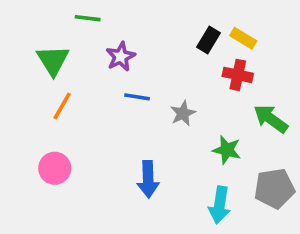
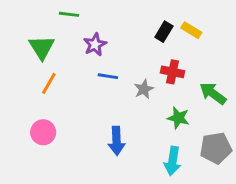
red cross: (238, 75) -> (173, 72), moved

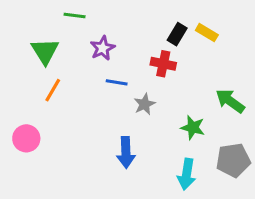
red cross: (173, 72) -> (163, 64), moved
gray star: (144, 89) -> (145, 104), moved
pink circle: (43, 132) -> (26, 138), moved

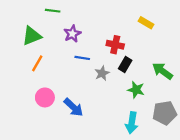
black rectangle: (177, 34) -> (125, 65), moved
green triangle: (45, 51) -> (32, 36), turned 40
pink circle: (26, 138) -> (45, 97), moved
blue arrow: (126, 152) -> (73, 107), moved, turned -45

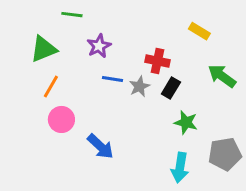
green arrow: (162, 71) -> (222, 76), moved
gray star: (102, 73) -> (139, 87), moved
pink circle: (45, 97) -> (61, 119), moved

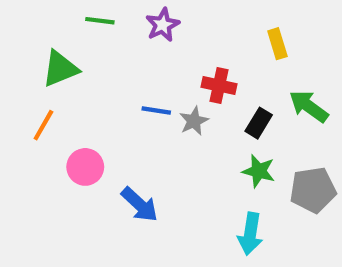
yellow rectangle: (199, 31) -> (277, 44), turned 42
purple star: (99, 46) -> (163, 25), moved
orange line: (51, 87) -> (43, 125), moved
black rectangle: (171, 88) -> (259, 123), moved
gray pentagon: (225, 154) -> (313, 190), moved

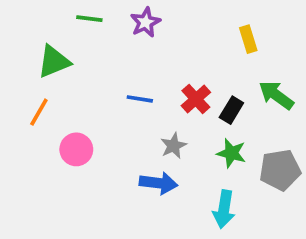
red cross: (219, 85) -> (196, 99), moved, turned 36
gray star: (194, 121) -> (173, 146), moved
blue arrow: (140, 205) -> (159, 183), moved, turned -36

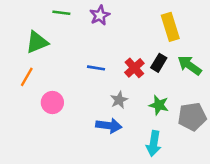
yellow rectangle: (248, 39) -> (170, 27), size x1.5
black rectangle: (231, 110) -> (159, 63), moved

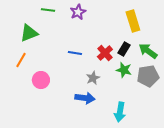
green star: (159, 105) -> (124, 70), moved
gray pentagon: (192, 117) -> (148, 76), moved

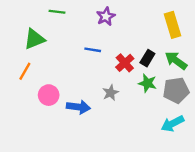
purple star: (78, 12) -> (106, 16), moved
yellow rectangle: (133, 21) -> (172, 25), moved
blue line: (75, 53) -> (93, 50), moved
blue arrow: (85, 98) -> (78, 107), moved
cyan arrow: (120, 112) -> (172, 124), moved, turned 54

